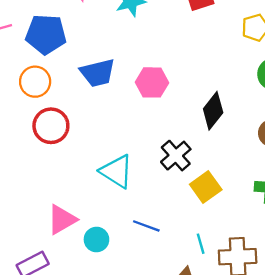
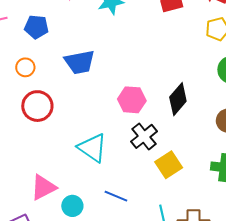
blue pentagon: (46, 34) -> (36, 27), size x0.7
orange circle: (35, 82) -> (25, 67), size x0.7
pink hexagon: (152, 82) -> (132, 100), moved

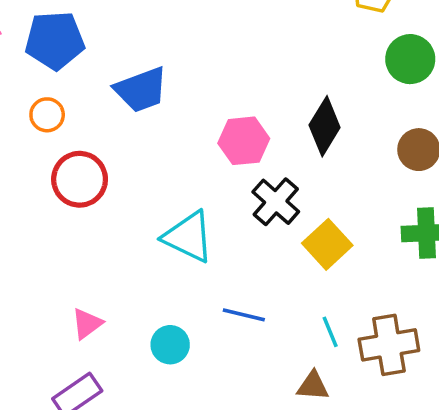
blue pentagon: (36, 27) -> (55, 40), size x1.4
pink triangle: (43, 187) -> (87, 324), moved, size x0.7

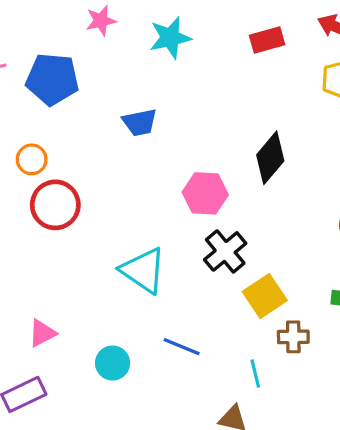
blue trapezoid: (141, 90) -> (140, 122), moved, size x0.7
orange circle: (47, 115) -> (32, 159), moved
black diamond: (325, 126) -> (270, 158), moved
brown cross: (389, 345) -> (293, 337), moved, size x0.6

